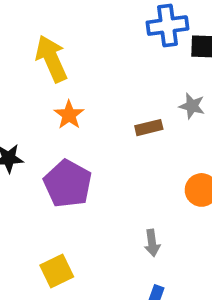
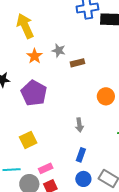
gray star: (192, 106) -> (59, 51), moved

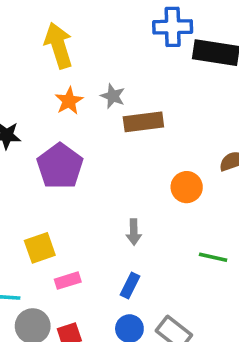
brown rectangle: (77, 63) -> (143, 122), size x1.5
pink rectangle: (46, 168) -> (68, 281), moved

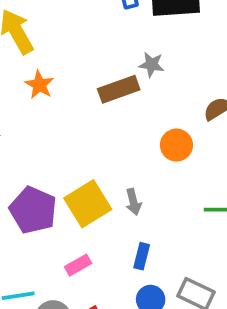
gray star: (113, 96) -> (151, 65), moved
purple pentagon: (60, 166) -> (33, 210), moved
yellow square: (40, 248) -> (88, 204), moved, size x1.4

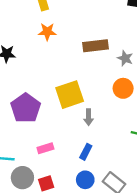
gray star: (151, 65) -> (125, 58), moved
orange star: (39, 85) -> (47, 32), turned 30
yellow square: (88, 204) -> (70, 95), moved

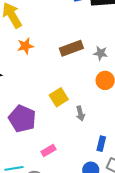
yellow square: (70, 95) -> (59, 97), size x0.7
blue rectangle: (86, 152) -> (101, 144), moved

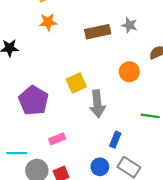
gray star: (101, 53) -> (129, 25), moved
gray arrow: (80, 114) -> (97, 104), size x1.6

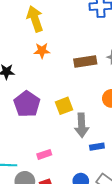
purple pentagon: (34, 100) -> (27, 104), moved
blue rectangle: (115, 140) -> (97, 147), moved, turned 56

